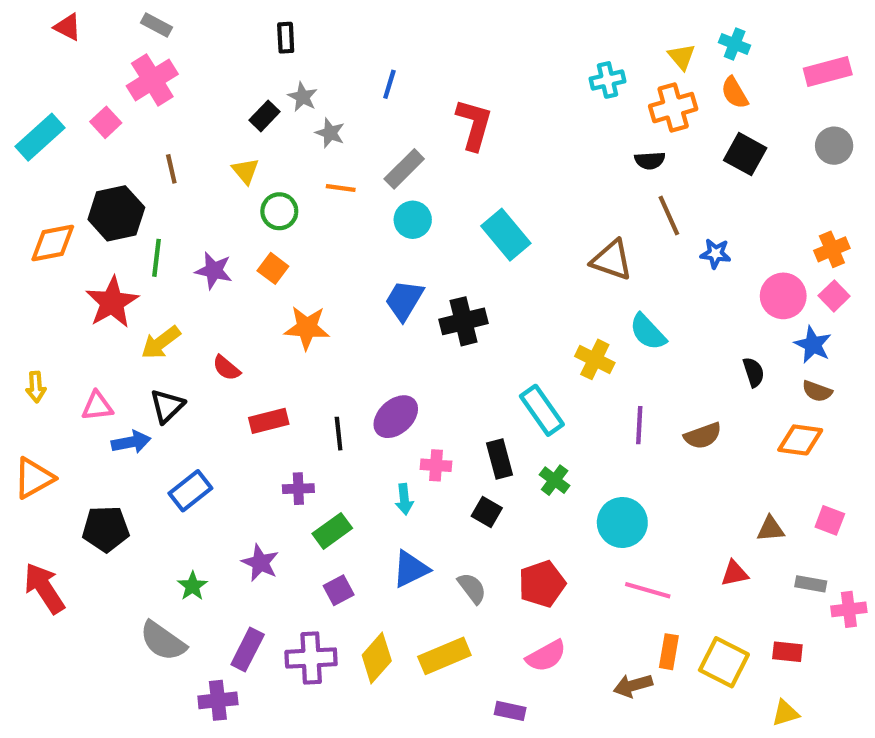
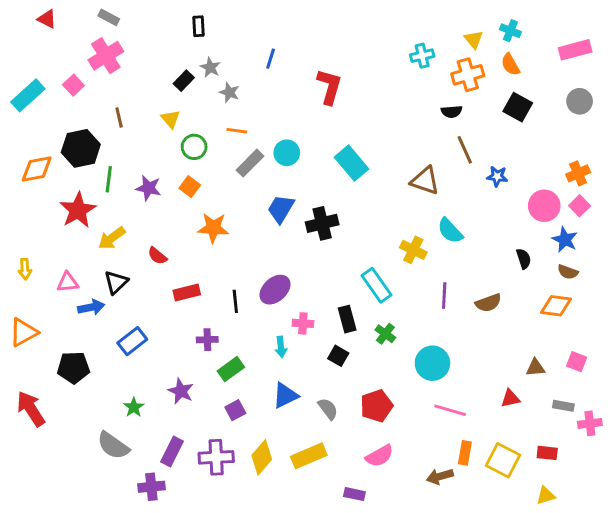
gray rectangle: (404, 169) -> (250, 163), moved

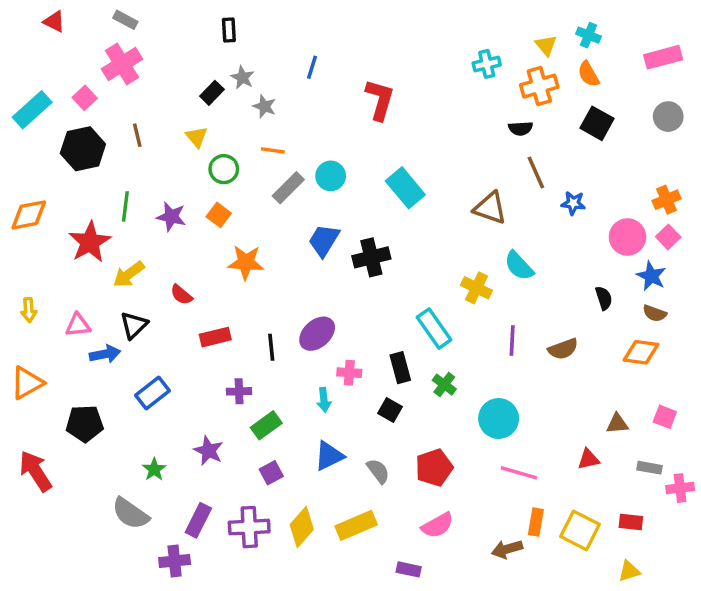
black hexagon: (81, 148) -> (83, 149), moved
orange diamond: (37, 169) -> (29, 215), moved

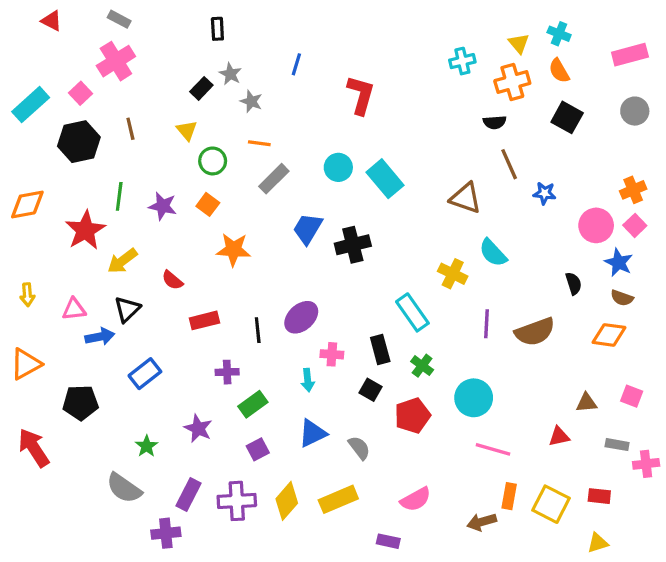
cyan circle: (331, 176) -> (338, 167), moved
brown semicircle: (563, 349) -> (535, 332), size x1.4
red pentagon: (434, 468) -> (412, 416), moved

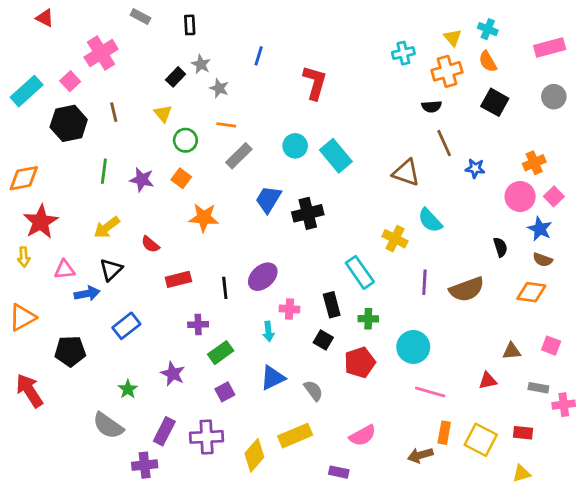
gray rectangle: (119, 19) -> (140, 17), moved
orange cross: (633, 190) -> (534, 163), moved
red star: (85, 230) -> (41, 222), moved
green cross: (422, 366) -> (368, 319), turned -36
yellow diamond: (287, 501) -> (254, 455), moved

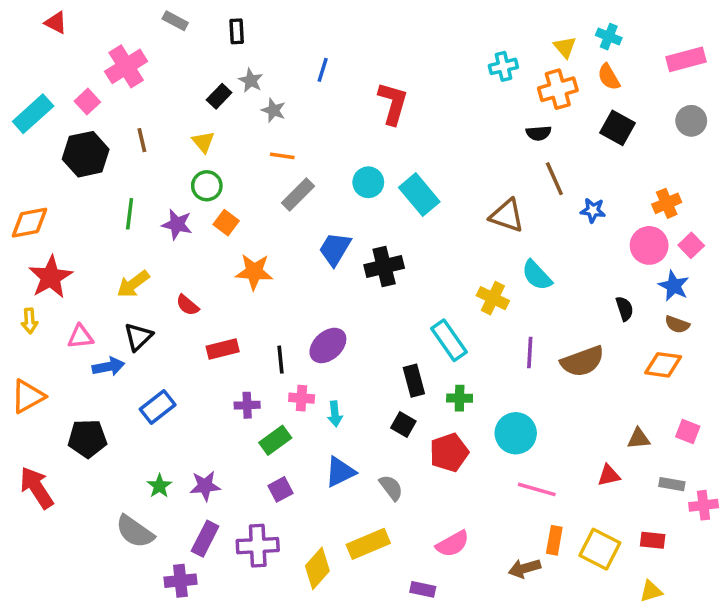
green circle: (185, 140) -> (207, 186), moved
pink cross: (290, 309) -> (302, 398), moved
purple star: (173, 374) -> (205, 486), moved, turned -30

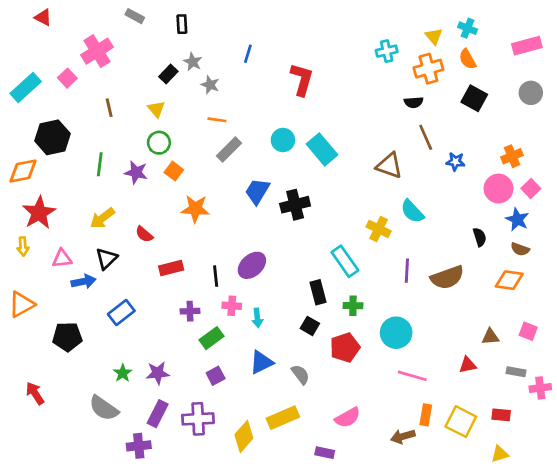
black hexagon: (86, 154) -> (53, 137), moved
red arrow: (37, 488) -> (35, 393), moved, size x0.7

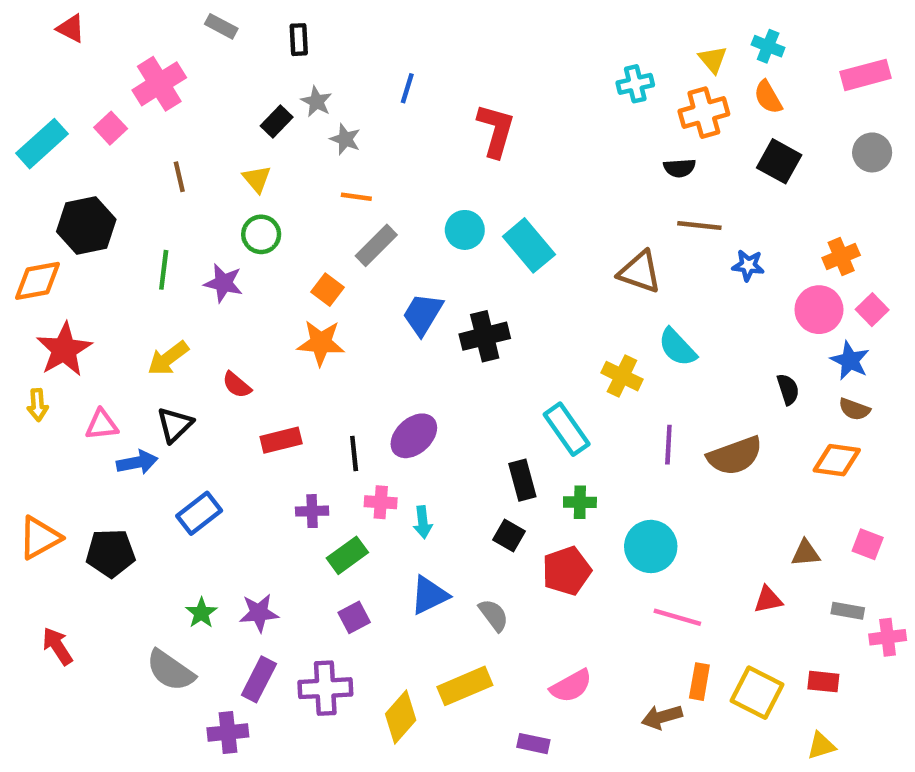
brown line: (426, 137) -> (699, 226), turned -60
orange square: (174, 171) -> (328, 290), moved
orange triangle: (22, 304) -> (40, 538), moved

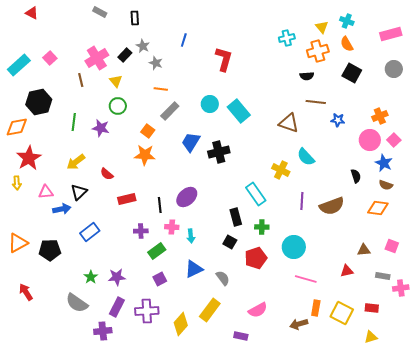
pink cross: (159, 84) -> (97, 58), moved
yellow rectangle: (465, 686) -> (210, 310), turned -30

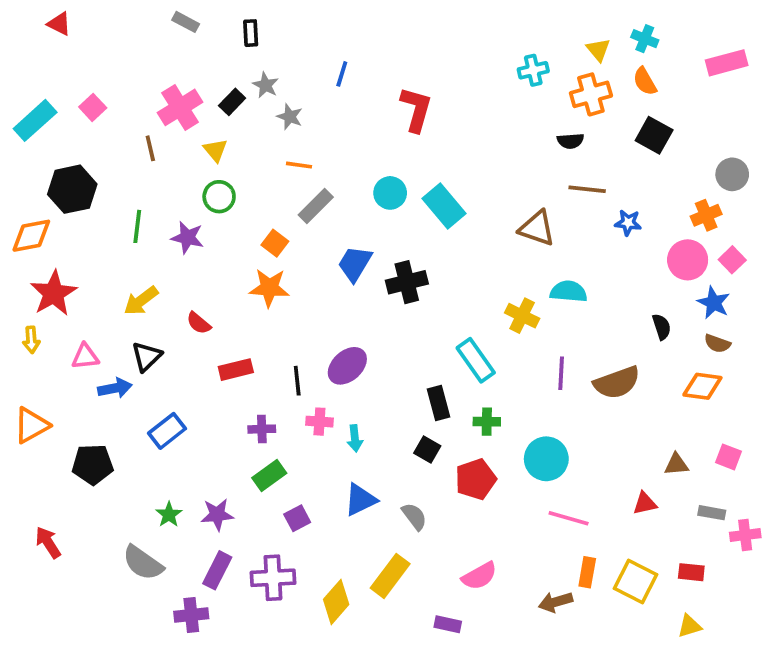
gray circle: (394, 69) -> (732, 174), moved
cyan semicircle: (306, 157) -> (569, 291), turned 138
orange triangle: (18, 243) -> (31, 425), moved
green rectangle: (157, 251) -> (269, 476), moved

